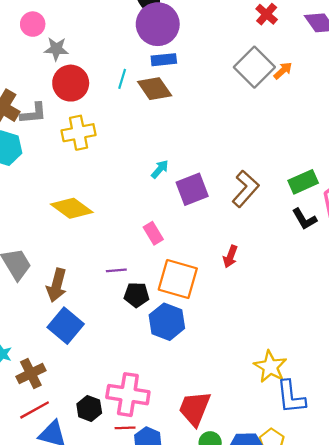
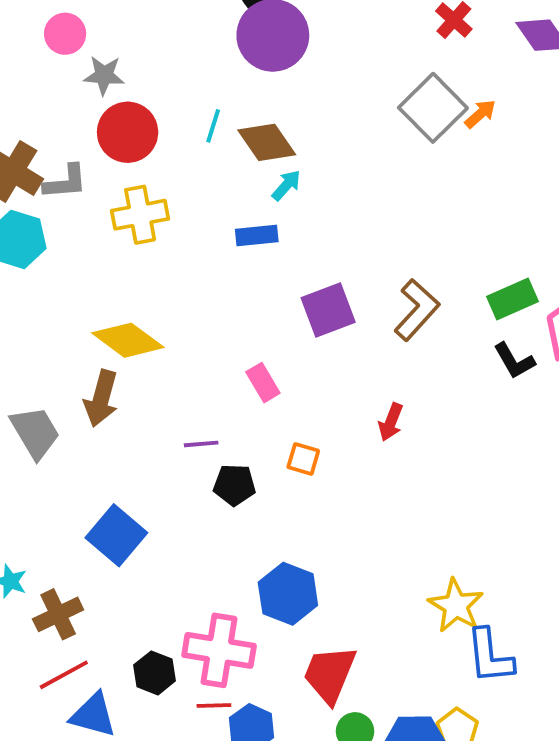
blue rectangle: (164, 60) -> (257, 235), moved
cyan arrow: (160, 169) -> (286, 185), moved
orange square: (178, 279) -> (303, 459), size x0.5
brown arrow: (57, 285) -> (101, 398), moved
blue hexagon: (167, 322) -> (288, 594), moved

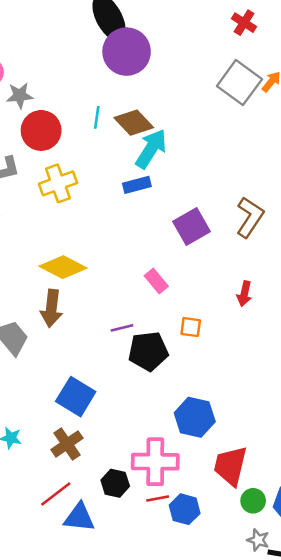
cyan arrow: (286, 185) -> (151, 149), size x1.8
black pentagon: (234, 485) -> (148, 351), size x1.4
brown cross: (58, 614) -> (67, 444), moved

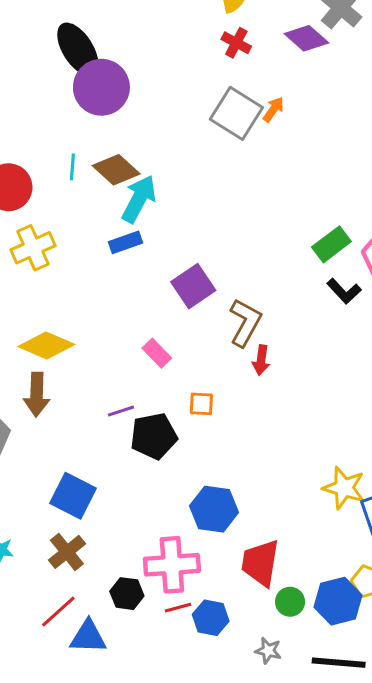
brown L-shape: (250, 217) -> (245, 323), moved
gray star: (258, 540) -> (268, 651), moved

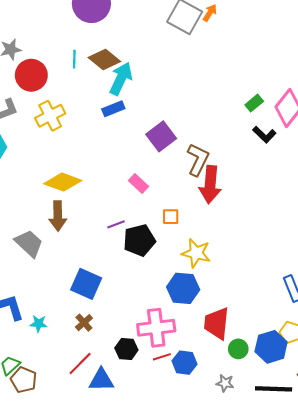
green rectangle: (331, 244) -> (254, 103), size x0.7
red arrow: (261, 360) -> (210, 185), size x1.8
yellow star: (344, 488) -> (196, 253), moved
brown cross: (67, 552) -> (84, 323), size x0.7

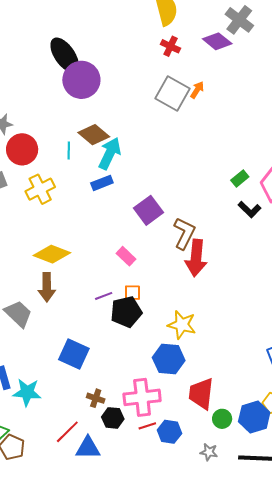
cyan line: (74, 59) -> (69, 150), moved
orange square: (171, 217) -> (132, 293), moved
brown cross: (84, 323) -> (96, 398), moved, turned -30
cyan star: (39, 324) -> (27, 392), size x1.6

